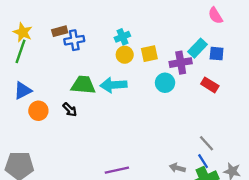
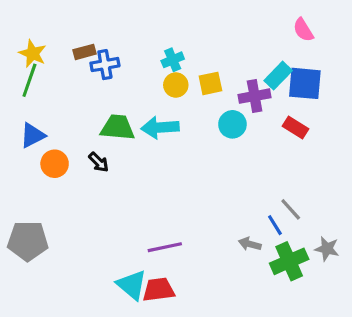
blue square: (217, 54) -> (305, 83), size x1.6
blue line: (203, 161) -> (275, 225), moved

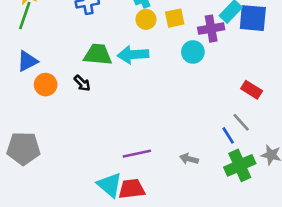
red rectangle: (295, 128) -> (252, 90), moved
gray arrow: (250, 244) -> (189, 159), moved

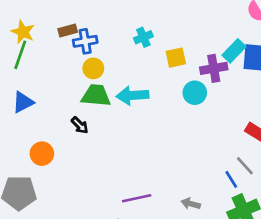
yellow circle: (146, 19) -> (93, 68), moved
orange circle: (46, 85) -> (42, 154), moved

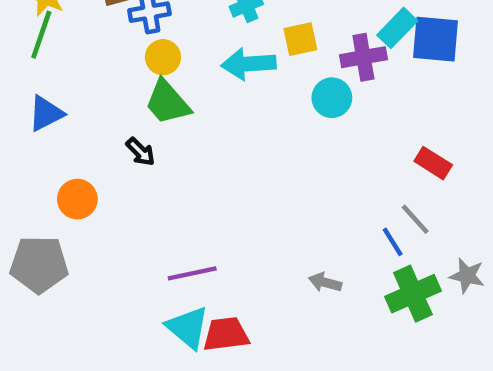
green trapezoid: (96, 95) -> (167, 102), turned -136
cyan arrow: (133, 95) -> (249, 64), moved
purple line: (137, 198) -> (192, 273), moved

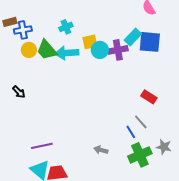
cyan circle: (332, 98) -> (100, 50), moved
green trapezoid: (167, 102) -> (47, 50), moved

